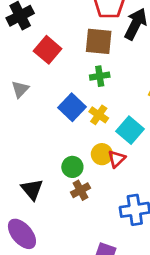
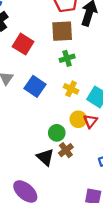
blue square: (72, 107) -> (35, 86), moved
black triangle: (32, 189) -> (45, 157), moved

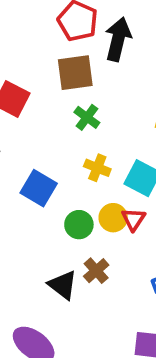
green cross: (67, 58) -> (87, 117), turned -32
blue square: (35, 86) -> (39, 188), moved
green circle: (57, 133) -> (79, 225), moved

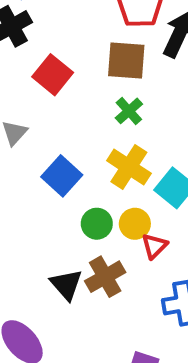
yellow cross: (97, 168) -> (129, 167), size x1.5
red triangle: (133, 219) -> (155, 246), moved
brown cross: (96, 271) -> (105, 277), size x1.4

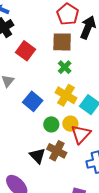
red triangle: (155, 246) -> (81, 134), size x1.5
brown cross: (105, 277) -> (57, 151), turned -30

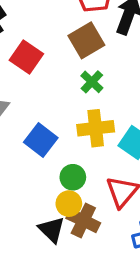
brown square: (62, 42) -> (86, 40), turned -30
yellow cross: (66, 95) -> (96, 128), turned -35
yellow circle: (70, 124) -> (69, 204), moved

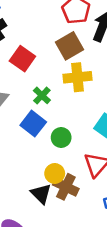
green cross: (92, 82) -> (42, 95), moved
yellow cross: (96, 128) -> (77, 77), moved
green circle: (73, 177) -> (61, 137), moved

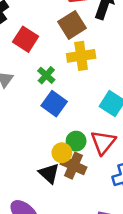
blue square: (33, 124) -> (54, 104), moved
green circle: (61, 137) -> (76, 141), moved

